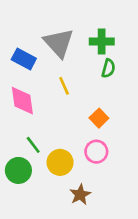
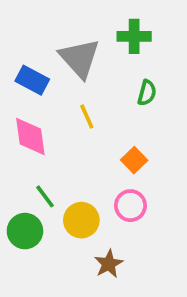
green cross: (102, 42) -> (134, 36), moved

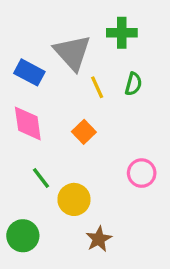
yellow line: (87, 116) -> (97, 87), moved
orange square: (134, 160) -> (84, 132), moved
pink circle: (130, 206) -> (142, 173), moved
green circle: (25, 231) -> (23, 236), moved

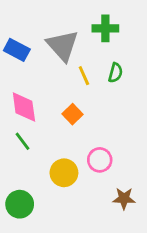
blue rectangle: (29, 72) -> (17, 50), moved
pink circle: (142, 173) -> (100, 160), moved
green line: (41, 178) -> (23, 141), moved
brown star: (99, 239) -> (124, 198), moved, turned 30

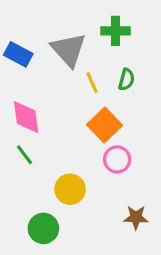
orange square: (73, 114) -> (105, 125), moved, size x1.5
pink circle: (100, 160) -> (117, 159), moved
green circle: (20, 204) -> (43, 228), moved

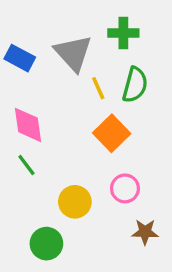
green semicircle: (126, 79) -> (135, 85), size x1.5
pink circle: (117, 159) -> (125, 188), moved

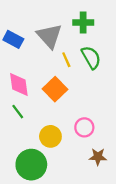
green semicircle: (135, 85) -> (91, 57), turned -45
orange square: (112, 133) -> (55, 89), moved
green circle: (46, 244) -> (31, 165), size x1.4

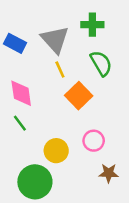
yellow line: (66, 60) -> (60, 70), moved
orange square: (55, 89) -> (79, 96), moved

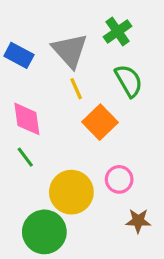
green cross: (92, 25) -> (118, 31), turned -35
yellow circle: (56, 151) -> (71, 192), size x1.4

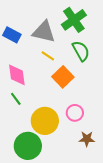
green cross: (118, 31) -> (74, 20), size x1.4
gray triangle: (70, 51) -> (44, 32), turned -35
yellow line: (76, 89) -> (48, 56), turned -32

